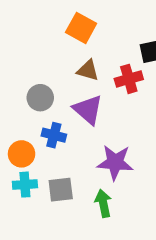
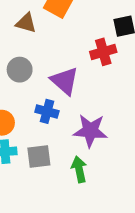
brown triangle: (88, 70) -> (26, 23), moved
blue cross: (54, 135) -> (47, 111), moved

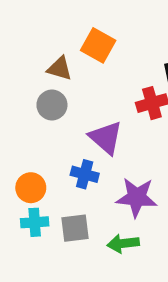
gray circle: (20, 70) -> (52, 105), moved
green arrow: (79, 169) -> (123, 244), turned -85

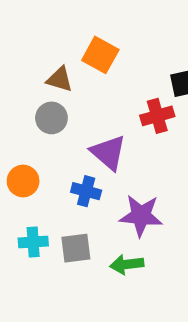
orange circle: (31, 188) -> (23, 181), moved

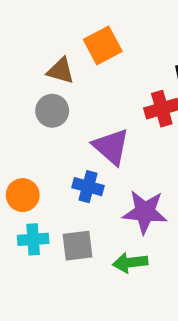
orange square: (100, 55) -> (103, 45), turned 33
orange circle: (23, 181) -> (23, 195), moved

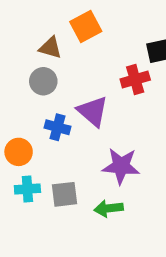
blue cross: (88, 187) -> (57, 127), moved

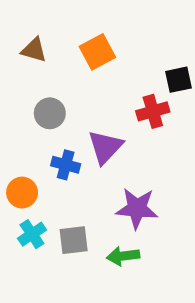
brown triangle: (50, 48) -> (34, 50), moved
purple triangle: (93, 111) -> (105, 147), turned 32
cyan cross: (27, 189) -> (32, 234), turned -30

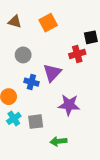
green arrow: (123, 256) -> (59, 141), moved

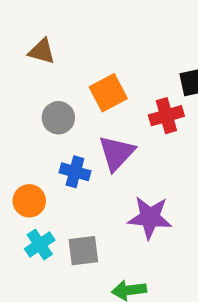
orange square: (48, 23) -> (108, 93), moved

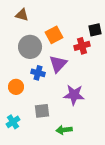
gray circle: (58, 118) -> (30, 47), size x1.5
cyan cross: (40, 244) -> (13, 122), moved

